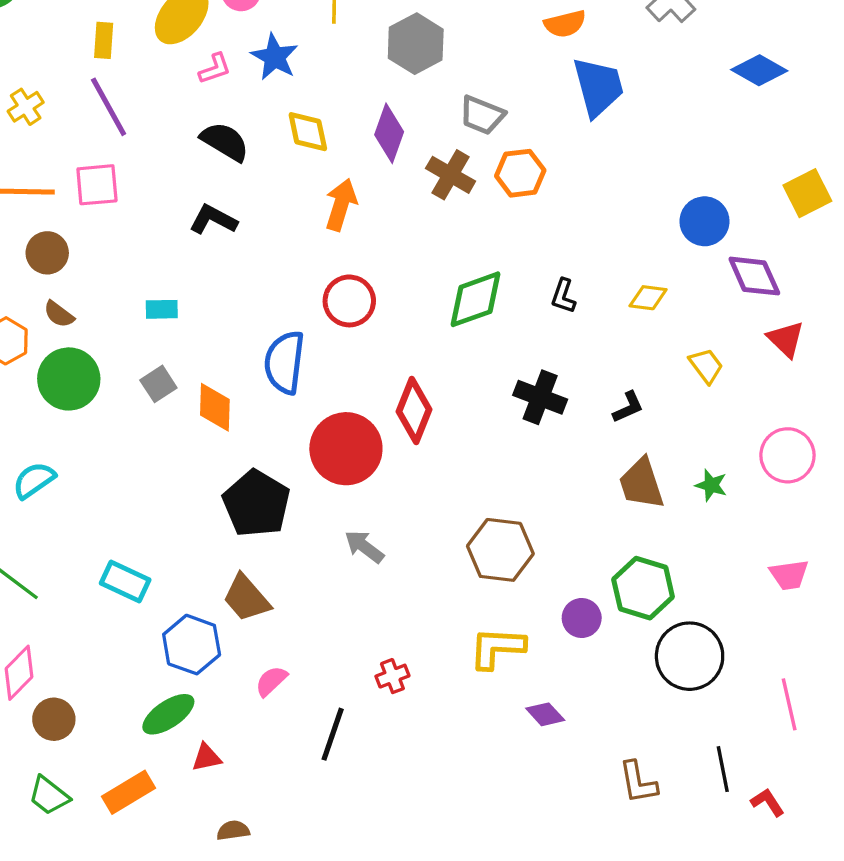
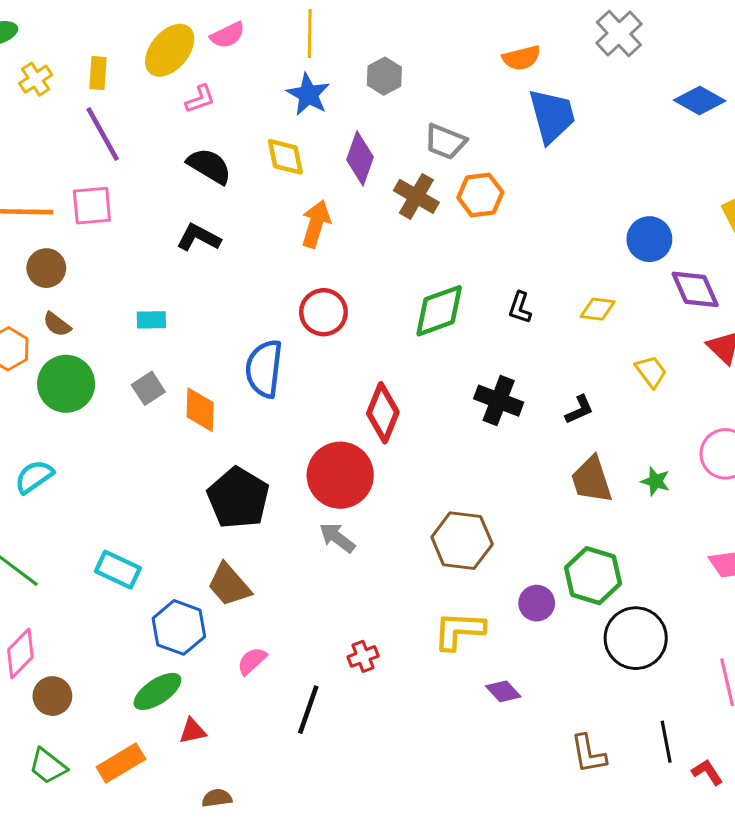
gray hexagon: (416, 44) -> (384, 76), size x0.7
blue star: (275, 57) -> (308, 94), moved
yellow cross: (26, 107) -> (36, 79), moved
red circle: (346, 449) -> (340, 475), moved

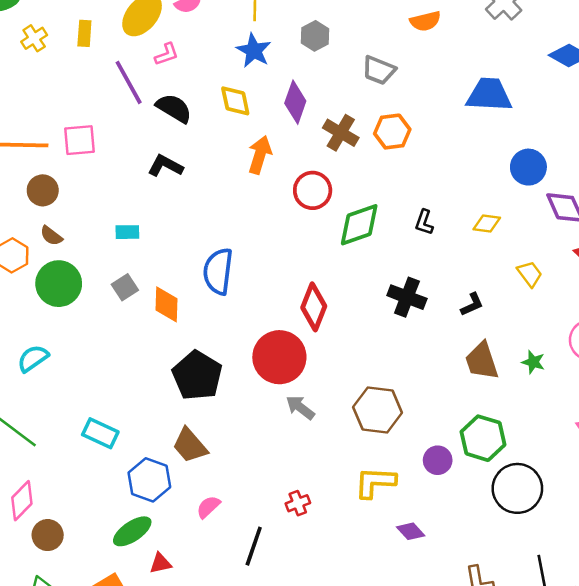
blue trapezoid: (552, 116) -> (489, 95), moved, turned -72
purple line: (103, 134) -> (129, 82), moved
gray trapezoid: (445, 142) -> (379, 70), moved
red circle: (323, 312) -> (313, 190), moved
gray arrow: (337, 538) -> (300, 407), moved

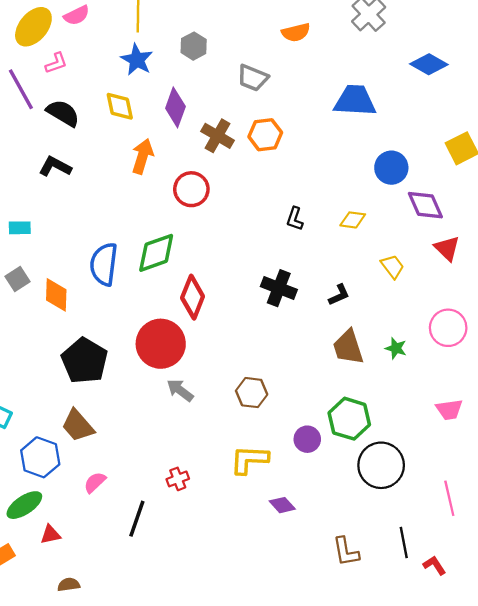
green diamond: (359, 225) -> (156, 253), moved
brown hexagon: (378, 410) -> (252, 393), size x0.7

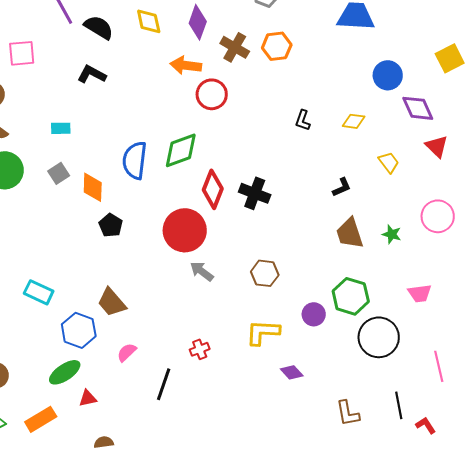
orange arrow: (143, 156) -> (186, 65), moved, turned -100
black cross: (279, 288) -> (255, 193), moved
black pentagon: (85, 361) -> (111, 225), moved, size x0.6
pink trapezoid: (449, 410) -> (420, 293), moved

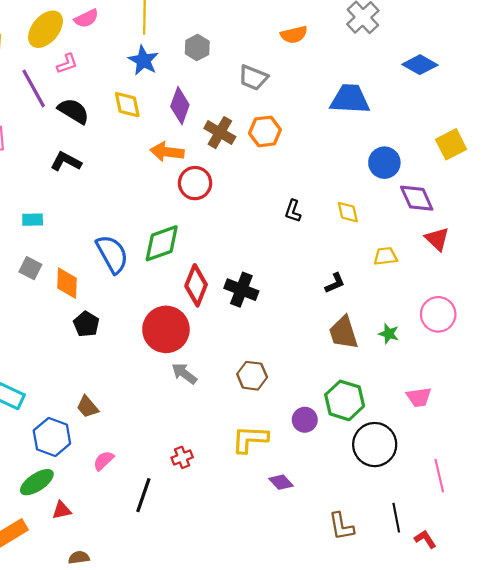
yellow diamond: (354, 121) -> (348, 212), turned 70
blue semicircle: (135, 160) -> (112, 254), turned 144
yellow trapezoid: (389, 162) -> (385, 256), turned -60
gray square: (59, 173) -> (30, 268), turned -30
brown trapezoid: (112, 302) -> (87, 407), size x0.7

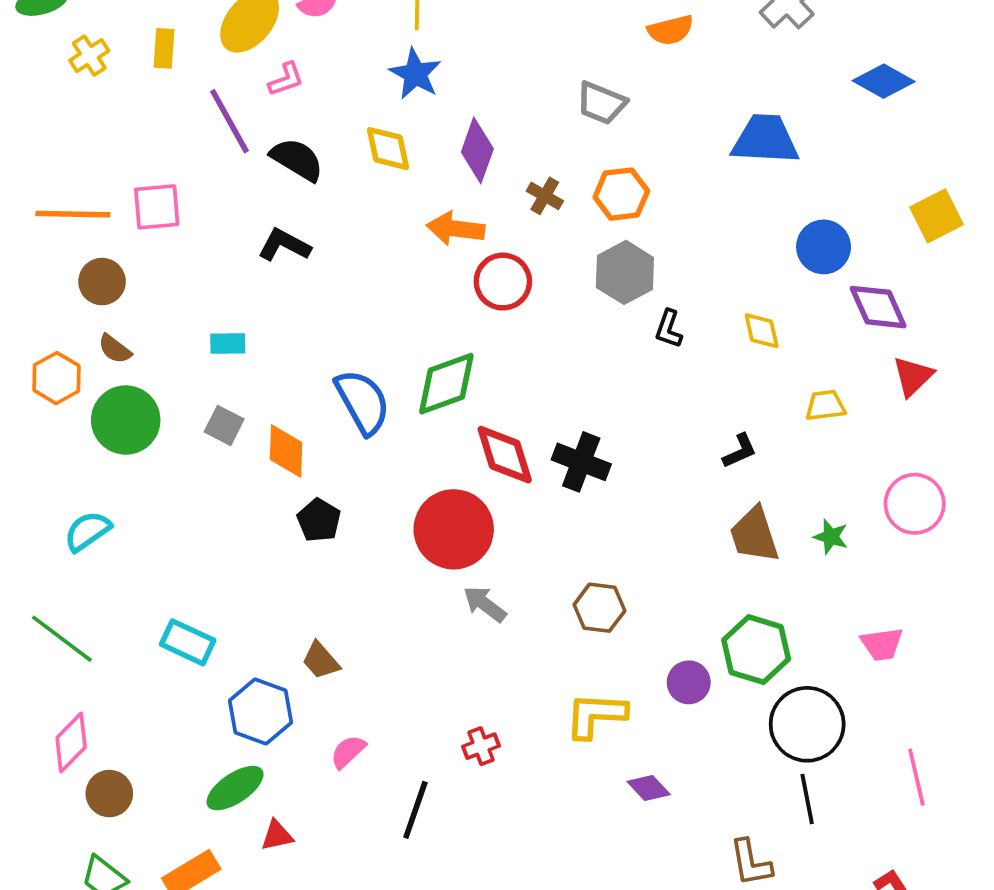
gray hexagon: (197, 48) -> (625, 272), moved, size x1.4
brown cross: (220, 133) -> (545, 196), size x0.7
red triangle: (437, 239) -> (913, 376), turned 32
red diamond: (196, 285) -> (505, 455), turned -39
black line: (396, 518) -> (807, 799), moved

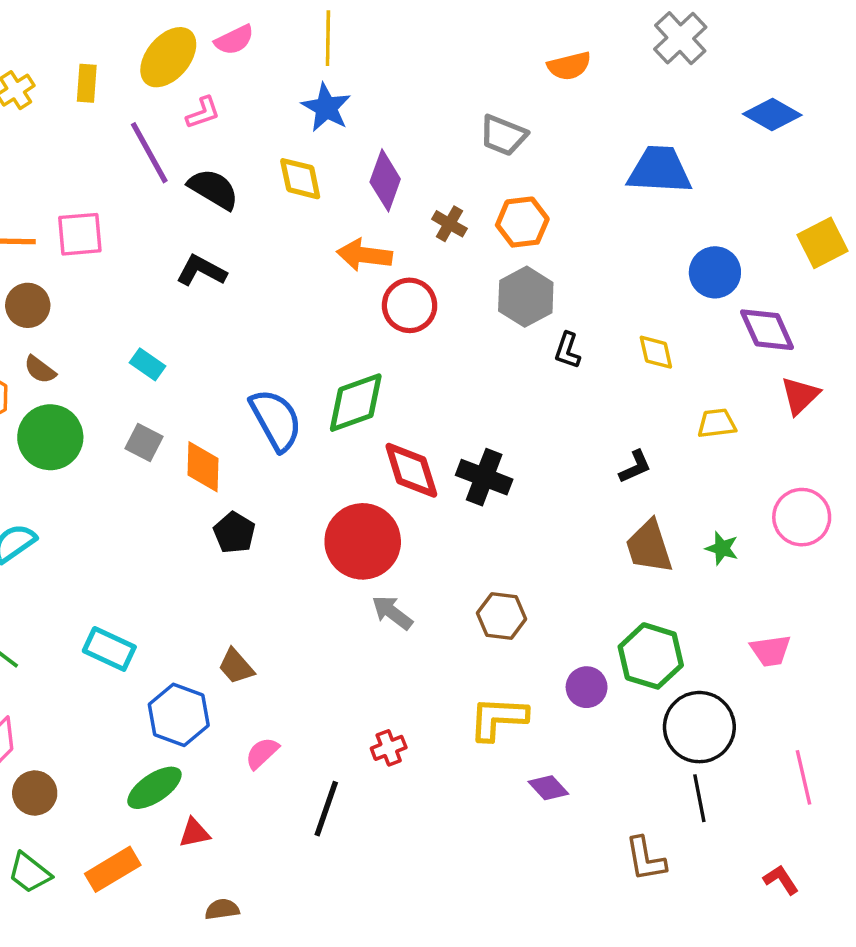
cyan rectangle: (228, 343) -> (147, 364), turned 36

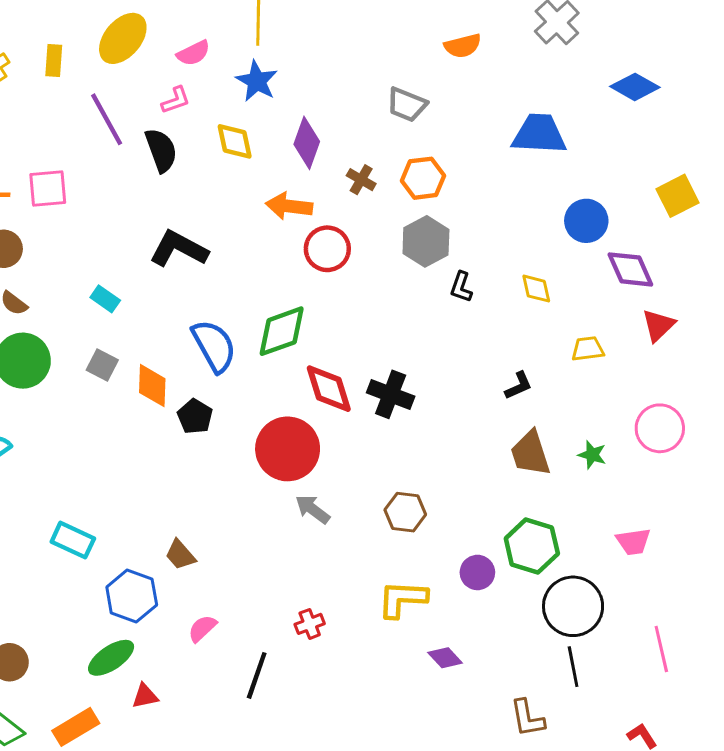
pink semicircle: (234, 40) -> (193, 53), moved
pink L-shape: (203, 113) -> (176, 100), moved
black semicircle: (213, 189) -> (161, 150), turned 39
black L-shape: (201, 271) -> (179, 249), moved, size x1.4
black pentagon: (234, 533) -> (195, 417), moved

